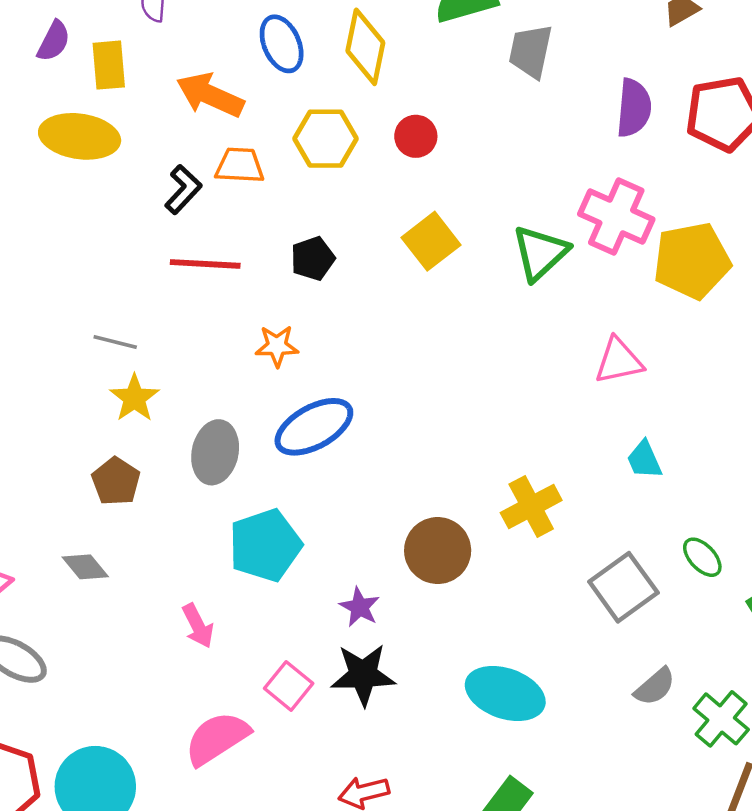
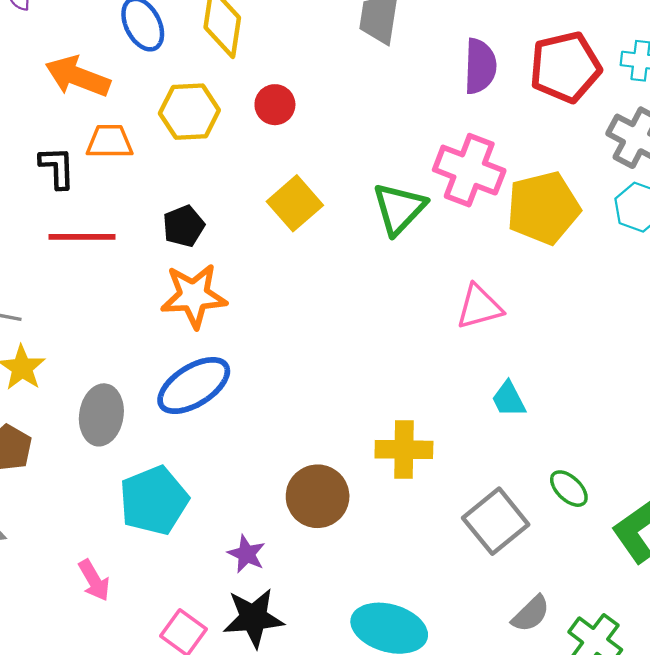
black L-shape: (183, 189) -> (57, 167), turned -42
orange star: (277, 346) -> (194, 296), moved, size x1.6
yellow cross: (531, 507) -> (404, 450), turned 32

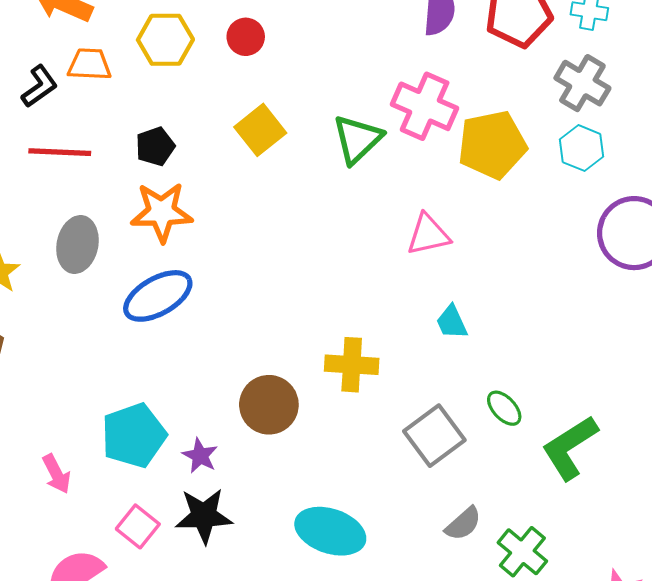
black L-shape: (57, 167) -> (39, 86), turned 54
gray ellipse: (101, 415) -> (77, 245), moved
cyan pentagon: (154, 500) -> (134, 435), moved

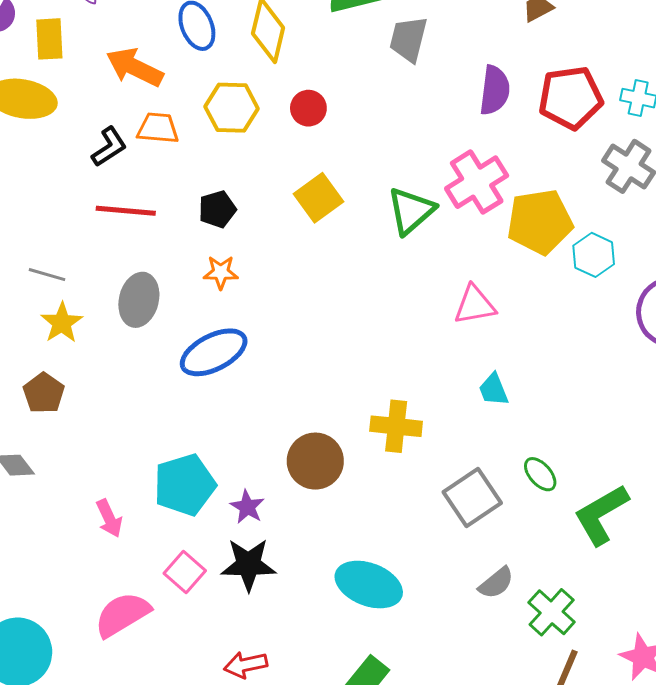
pink cross: (425, 106) -> (477, 182), turned 32
cyan hexagon: (582, 148) -> (594, 255), moved
orange star: (162, 212) -> (221, 272), size x0.6

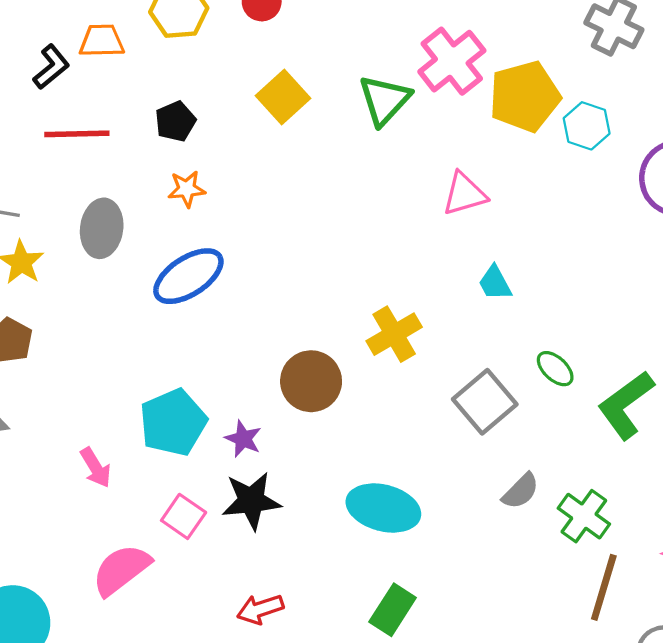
yellow cross: (396, 426) -> (394, 334), turned -30

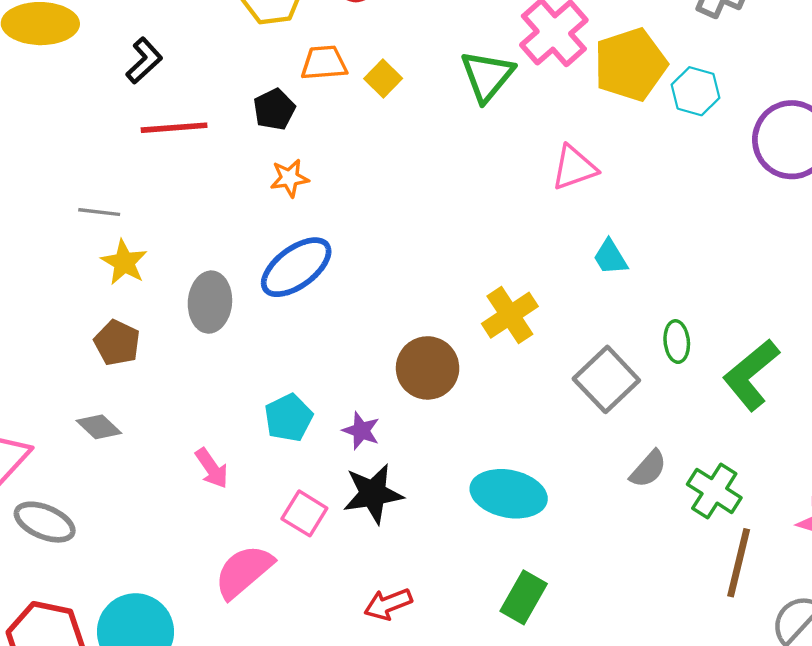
orange trapezoid: (102, 41) -> (324, 63), moved
yellow square: (283, 97) -> (383, 78), size x0.7
gray ellipse: (102, 228) -> (210, 302), moved
green ellipse: (555, 369) -> (677, 342), turned 45
cyan pentagon: (173, 422) -> (289, 418), size x0.7

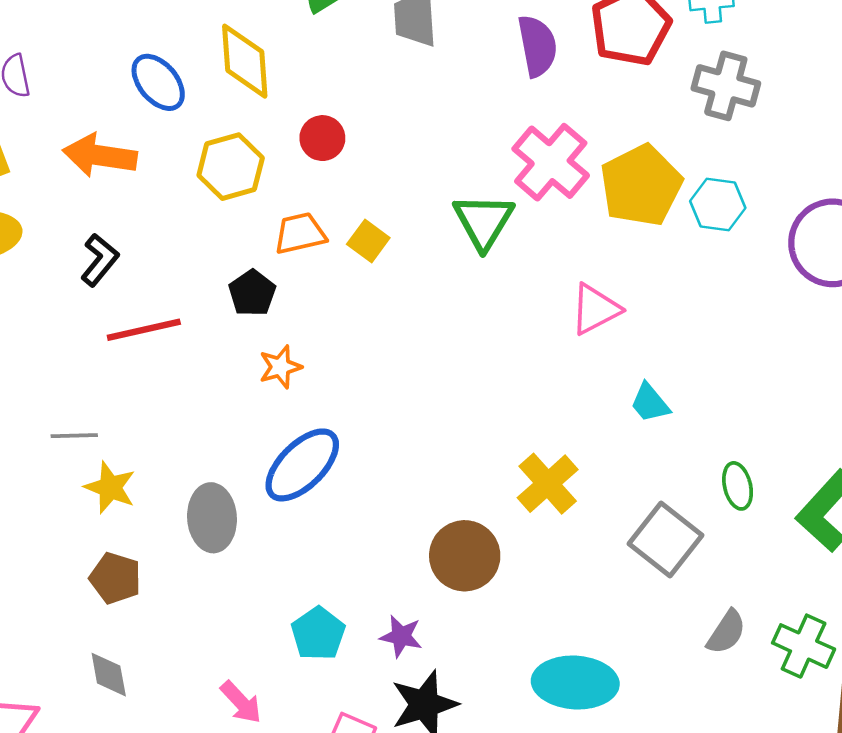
gray diamond: (99, 427) -> (109, 675), turned 45

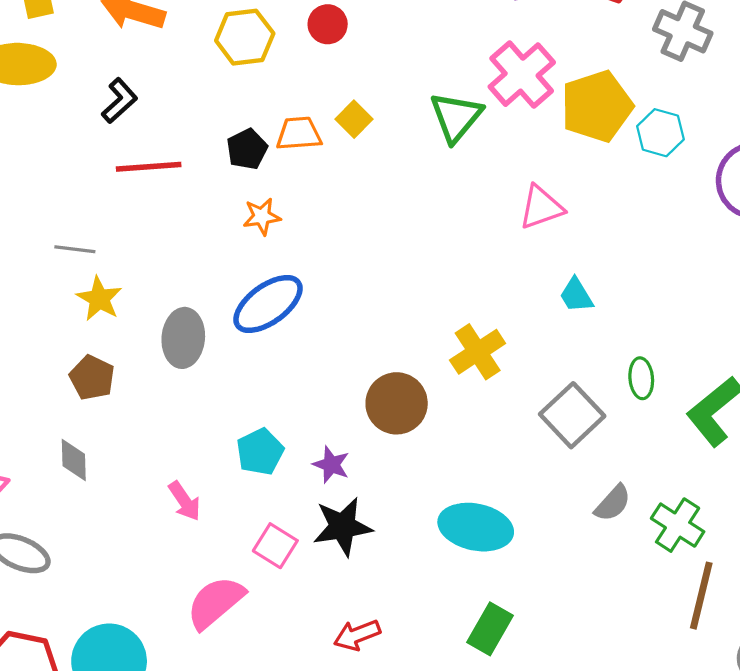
orange trapezoid: (300, 233) -> (299, 134), moved

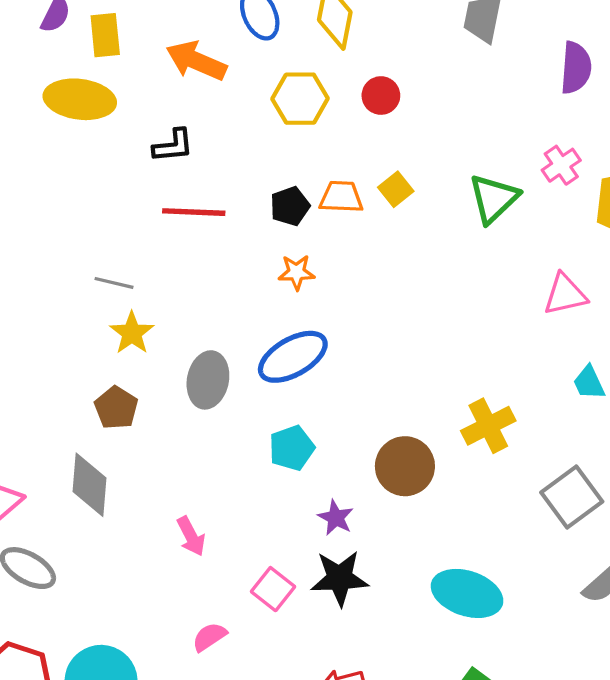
pink cross: (522, 75) -> (561, 165), size x0.6
black L-shape: (120, 101) -> (173, 146), turned 30
cyan pentagon: (260, 452) -> (292, 448), moved
gray diamond: (74, 460) -> (90, 485), size x1.5
pink semicircle: (215, 602) -> (209, 637), size x0.6

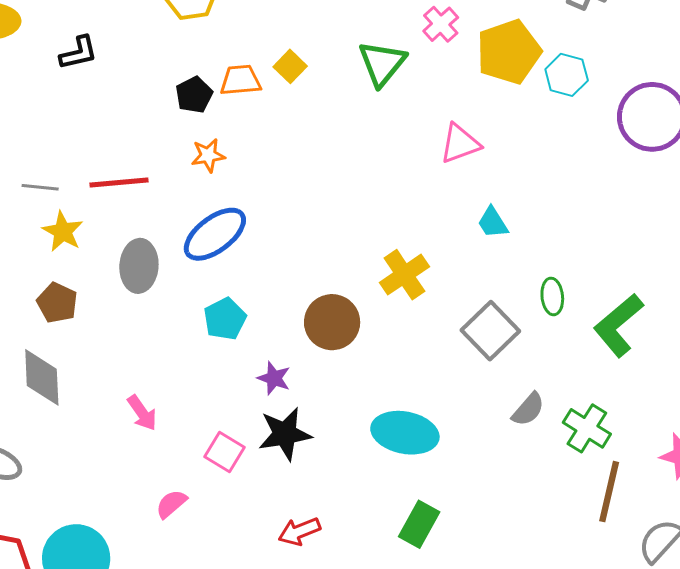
red line: (194, 212) -> (119, 183), moved

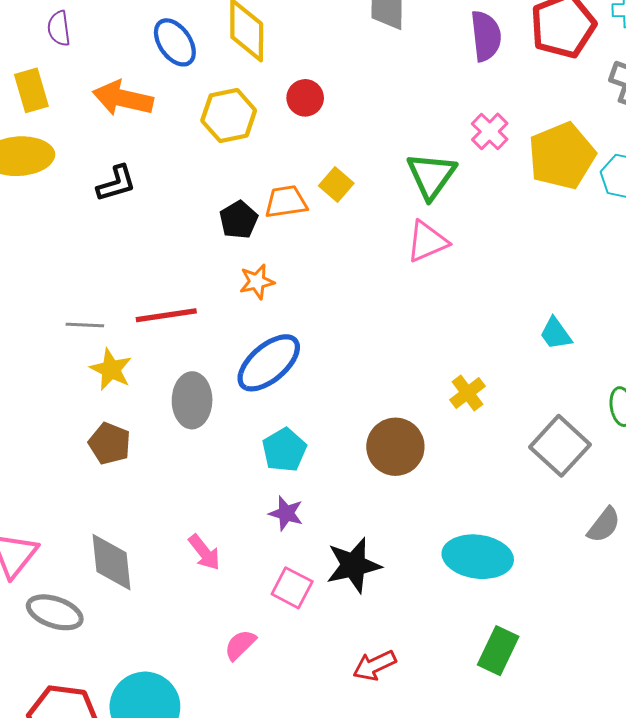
pink triangle: (460, 144) -> (427, 242), moved
yellow cross: (404, 275) -> (467, 393), size x0.7
gray diamond: (42, 377) -> (111, 562), moved
purple star: (274, 378) -> (286, 513), moved

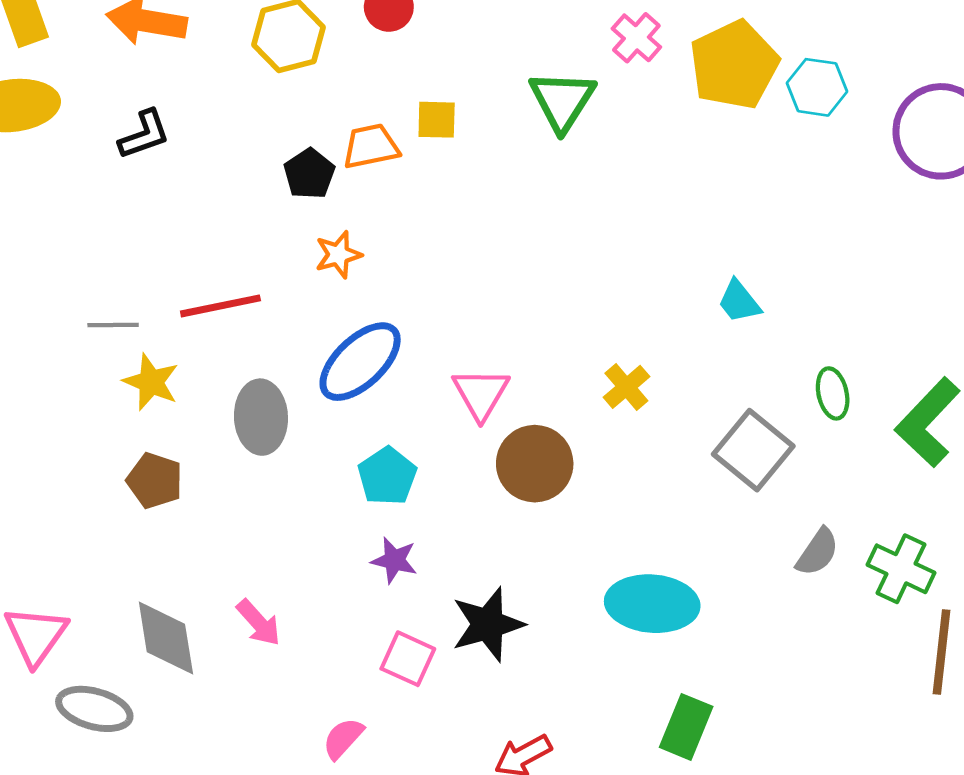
yellow square: (336, 185) -> (437, 120), turned -36
pink triangle: (427, 242) -> (481, 394), moved, turned -33
pink arrow: (204, 552) -> (259, 623), moved

